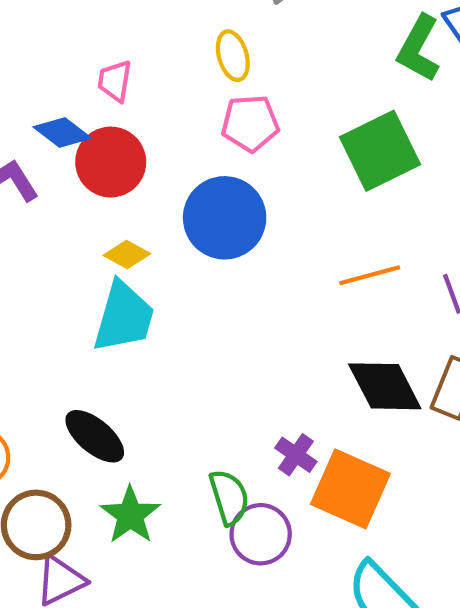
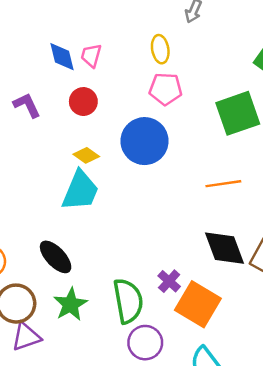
blue diamond: (62, 132) -> (62, 57), moved, turned 32
red circle: (111, 162) -> (83, 102), size x0.7
green semicircle: (229, 497) -> (128, 301), size x1.4
purple circle: (261, 534) -> (145, 343), moved

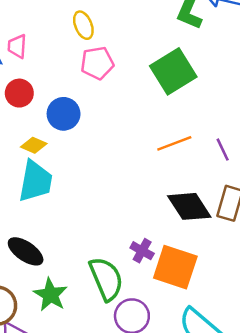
blue circle: (145, 141) -> (64, 114), moved, size x0.7

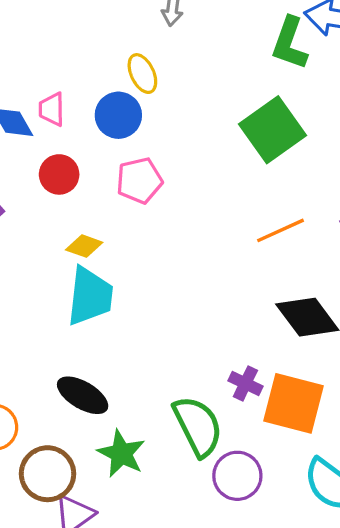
pink pentagon: (97, 63) -> (139, 181), moved
blue circle: (64, 114) -> (118, 115), moved

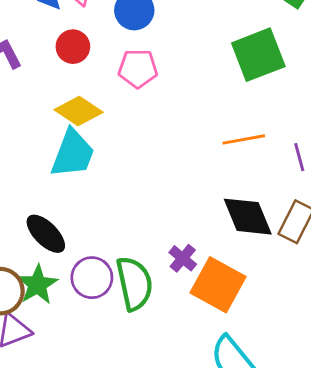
yellow diamond: (84, 246) -> (79, 111), size x1.5
green star: (121, 453) -> (37, 285), moved
purple circle: (237, 476) -> (92, 278), moved

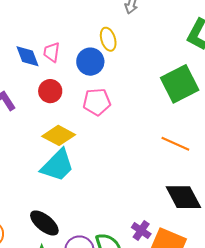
orange line: (244, 139) -> (175, 144), turned 40
cyan trapezoid: (73, 154) -> (58, 165), turned 30

